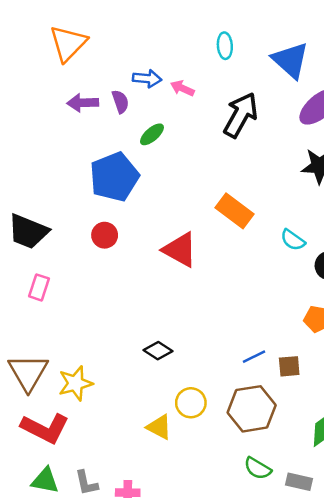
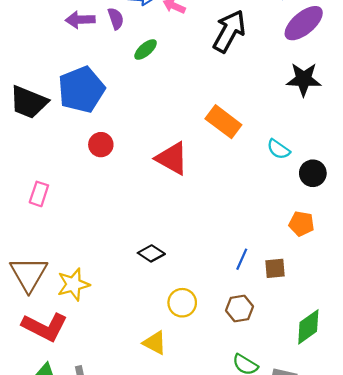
blue pentagon: (114, 177) -> (81, 90), moved
black trapezoid: (28, 232) -> (29, 102), moved
blue line: (254, 357) -> (242, 259), turned -40
brown hexagon: (252, 409) -> (239, 308), size x0.6
yellow triangle: (159, 427) -> (155, 343), moved

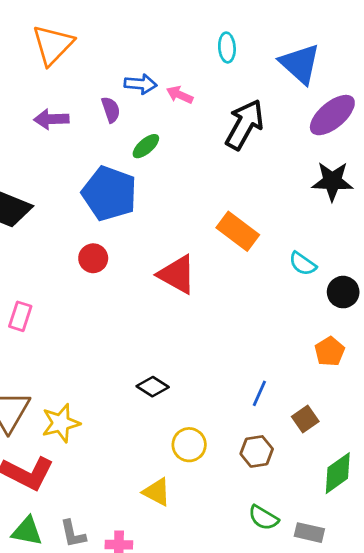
purple arrow: (80, 20) -> (51, 119), moved
blue pentagon: (81, 90) -> (109, 193), moved, turned -30
orange pentagon: (301, 224) -> (330, 351), turned 30
brown square: (275, 268) -> (305, 419), moved, turned -30

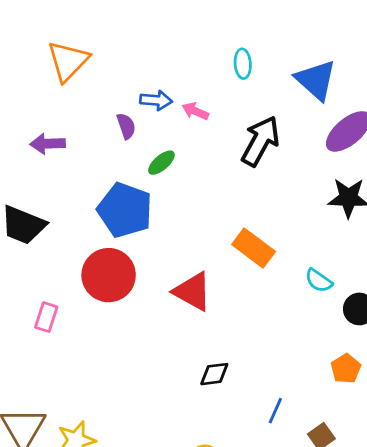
purple arrow: (51, 119) -> (48, 144), moved
red circle: (93, 258) -> (109, 275), size x1.8
pink rectangle: (20, 316) -> (46, 317), moved
black diamond: (153, 387) -> (214, 374), moved, turned -40

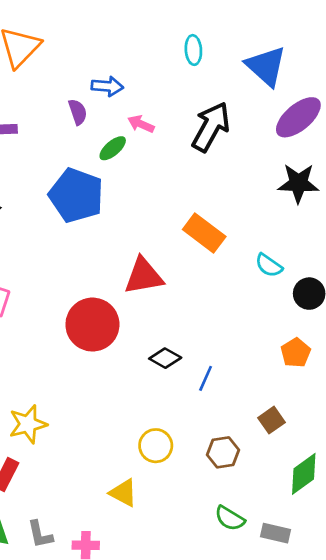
pink arrow: (195, 111) -> (141, 124), moved
red circle: (109, 275) -> (92, 325), moved
red triangle: (193, 291) -> (144, 276), turned -39
black diamond: (214, 374) -> (165, 358), turned 36
blue line: (275, 411) -> (206, 378), moved

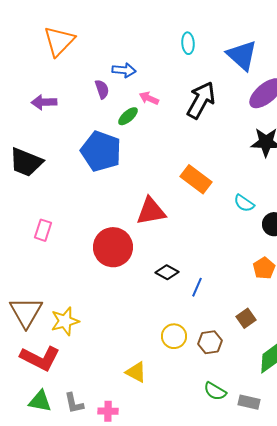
yellow circle: (156, 446) -> (174, 336), moved

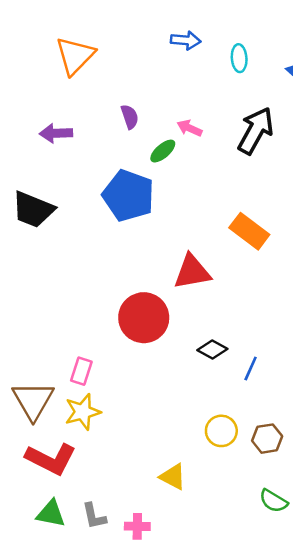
blue arrow: (124, 70) -> (186, 40), moved
pink rectangle: (43, 230) -> (81, 371), moved

